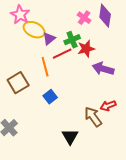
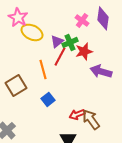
purple triangle: (49, 39) -> (57, 41), moved
red line: (62, 54) -> (60, 56), turned -36
red arrow: (108, 106) -> (77, 114), moved

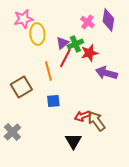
pink star: (18, 17) -> (23, 19), turned 30
yellow ellipse: (32, 32) -> (37, 34), turned 60
blue square: (48, 99) -> (53, 101), turned 32

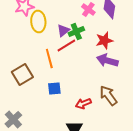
red star: (89, 53) -> (104, 40), moved
red line: (65, 58) -> (66, 46), turned 30
brown arrow: (96, 121) -> (108, 96), moved

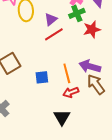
green cross: (76, 32) -> (77, 13), moved
orange line: (49, 58) -> (67, 73), moved
purple arrow: (107, 60) -> (90, 66), moved

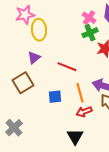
purple triangle: (51, 19) -> (34, 58), moved
red line: (54, 34) -> (67, 67), moved, turned 54

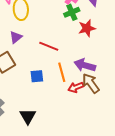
red arrow: (84, 112) -> (76, 87), moved
black triangle: (75, 137) -> (28, 116), moved

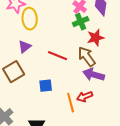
orange line: (62, 72) -> (71, 103), moved
brown arrow: (91, 83) -> (87, 57), moved

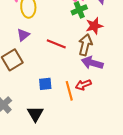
brown arrow: (87, 57) -> (85, 45), turned 50
blue square: (46, 86) -> (45, 84), moved

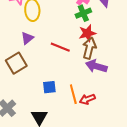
red star: (94, 26) -> (87, 33), moved
red arrow: (83, 85) -> (87, 99), moved

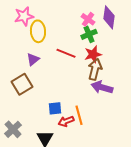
red line: (60, 47) -> (66, 53), moved
red arrow: (87, 99) -> (66, 121), moved

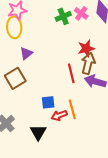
yellow ellipse: (38, 31) -> (14, 27), moved
green cross: (89, 34) -> (63, 16), moved
red line: (66, 53) -> (71, 73), moved, turned 54

